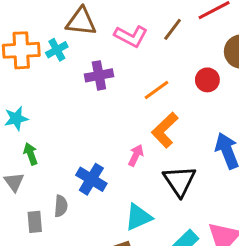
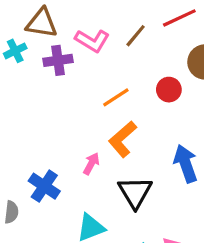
purple cross: (99, 75) -> (58, 60), moved

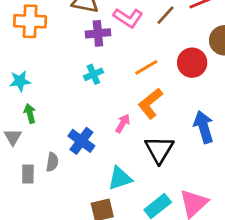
cyan cross: (15, 51) -> (93, 74), moved
red circle: (169, 90) -> (192, 63), size x1.4

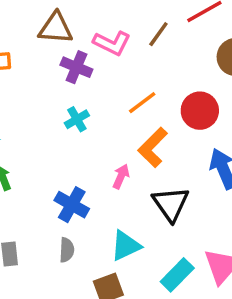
purple cross: (98, 33) -> (76, 67), turned 35
red circle: (192, 63) -> (200, 111), moved
gray semicircle: (52, 162) -> (67, 250), moved

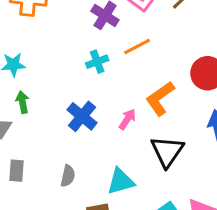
orange line: (142, 103) -> (137, 47), moved
blue cross: (72, 205) -> (82, 116), moved

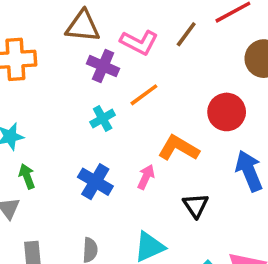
orange L-shape: (160, 98) -> (179, 148), turned 75
black triangle: (167, 151) -> (196, 205), size x0.7

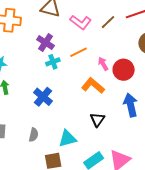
purple cross: (103, 66) -> (46, 43), moved
pink arrow: (146, 177) -> (103, 64), moved, turned -64

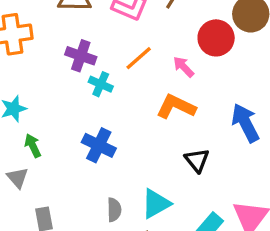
cyan cross: (53, 62) -> (101, 84), turned -32
red circle: (124, 70) -> (216, 38), moved
gray semicircle: (34, 135) -> (114, 210), moved

